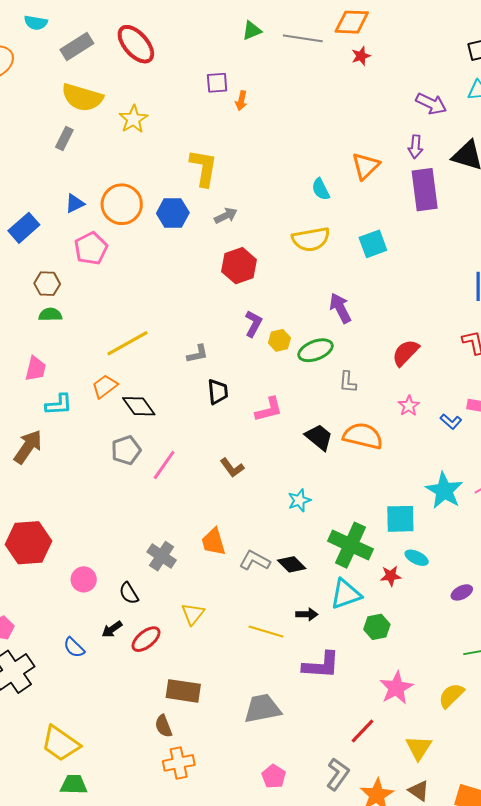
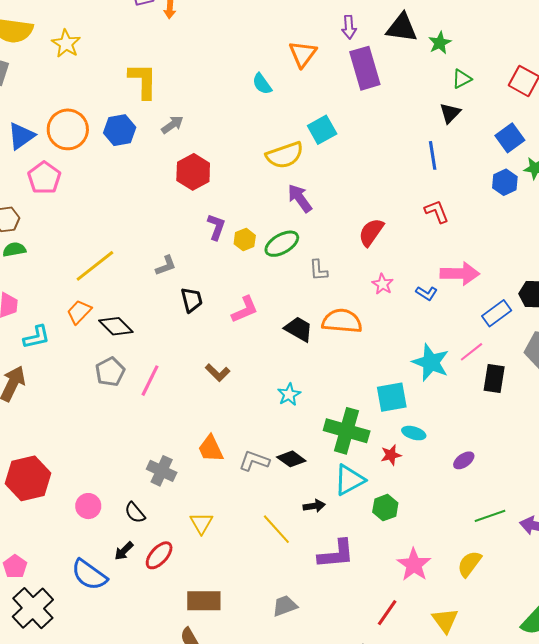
blue triangle: (75, 203) -> (21, 136), size x1.4
yellow semicircle: (311, 239) -> (285, 155), moved
yellow line: (266, 631) -> (276, 529), turned 40
blue semicircle: (74, 648) -> (89, 575), size x1.6
gray trapezoid: (262, 709) -> (285, 606), size x0.7

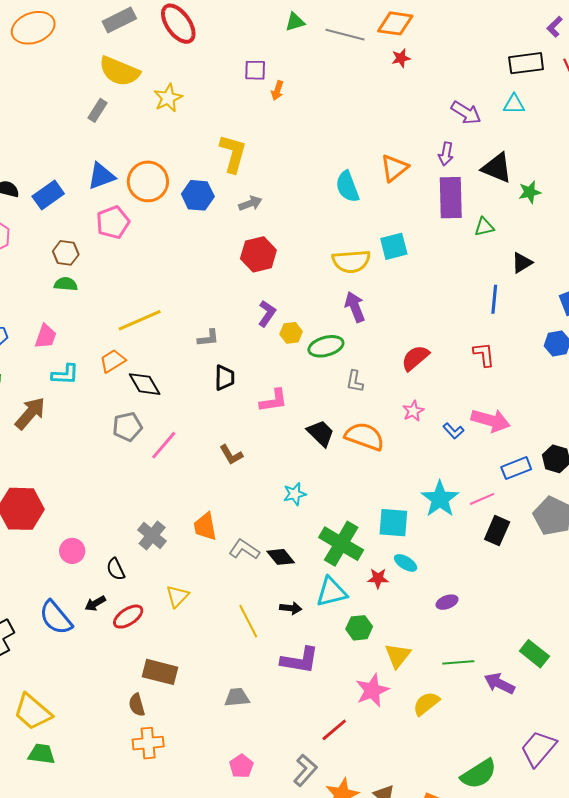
green triangle: (462, 79) -> (484, 227), moved
cyan semicircle: (262, 84) -> (347, 187), size x1.4
yellow triangle: (445, 620) -> (398, 656), moved

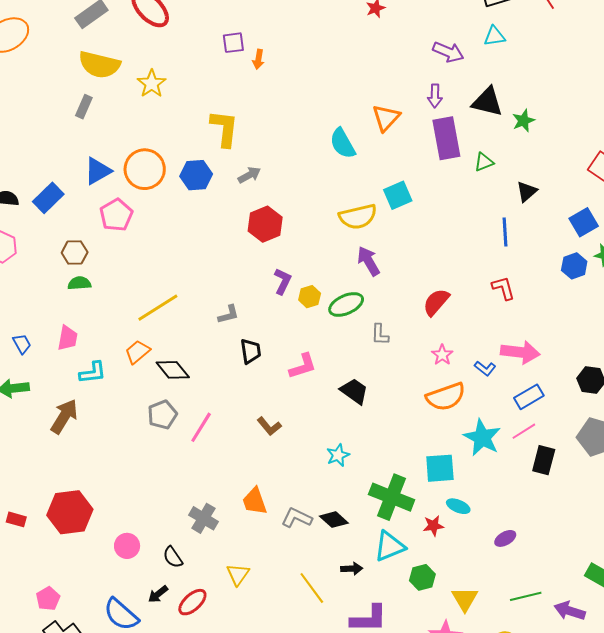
orange semicircle: (365, 436) -> (446, 397), moved, turned 150
blue rectangle: (516, 468) -> (529, 397), moved

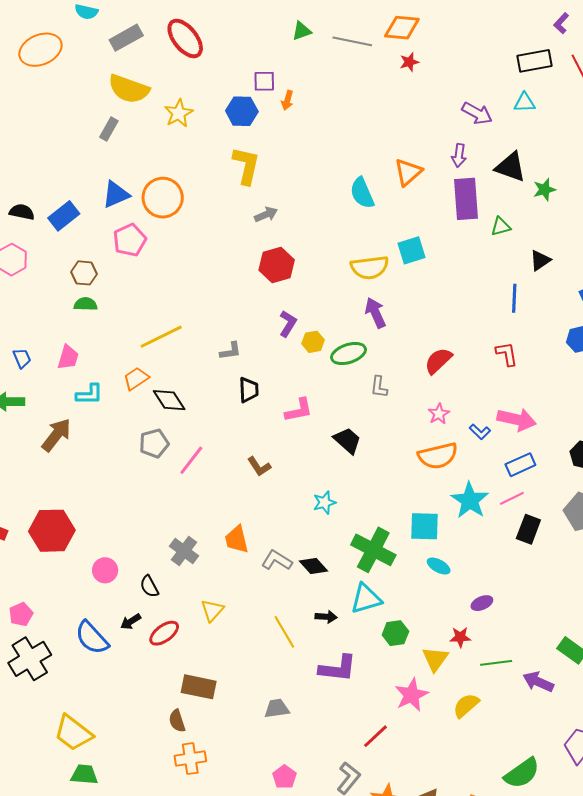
blue hexagon: (196, 175) -> (242, 111), moved
red star: (433, 526) -> (460, 637), moved

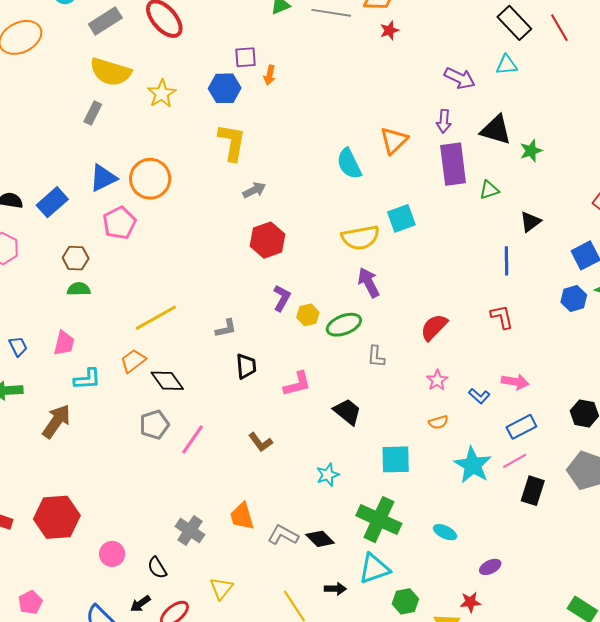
black rectangle: (535, 61) -> (514, 23), turned 60
pink arrow: (517, 420) -> (515, 382), size x0.7
orange semicircle: (438, 456) -> (438, 422), size x0.5
cyan square: (424, 526) -> (396, 459), moved

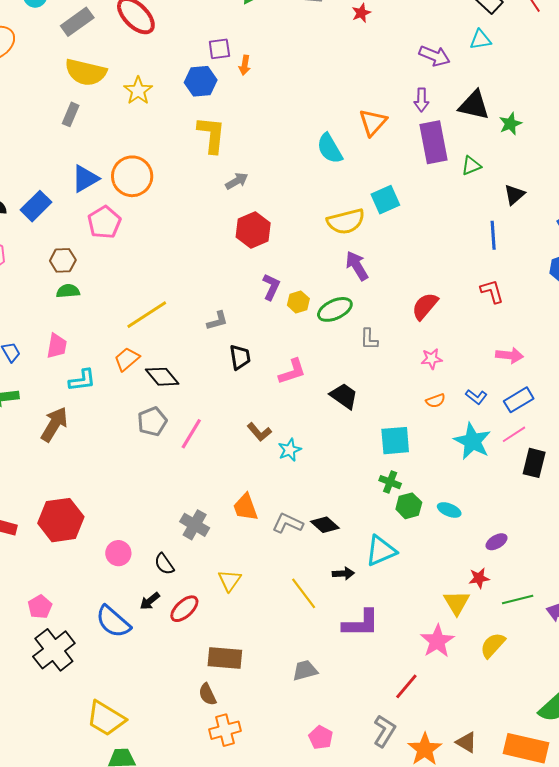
pink star: (437, 380) -> (432, 359), turned 30
blue L-shape: (479, 396) -> (476, 397), moved
cyan star: (328, 475) -> (290, 450), moved
green cross: (379, 520) -> (390, 482), moved, size x0.5
green hexagon: (405, 601) -> (409, 506), moved

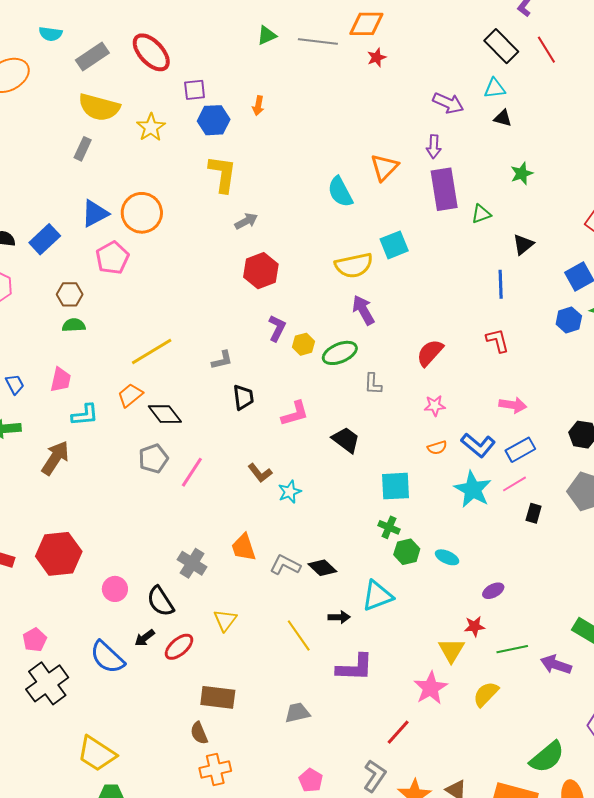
purple square: (219, 49) -> (195, 90), moved
black triangle: (474, 105) -> (503, 118), moved, size x0.6
blue L-shape: (476, 397) -> (478, 445), size x1.6
black rectangle: (534, 463) -> (534, 513), size x0.7
black semicircle: (164, 564) -> (160, 601), size x1.4

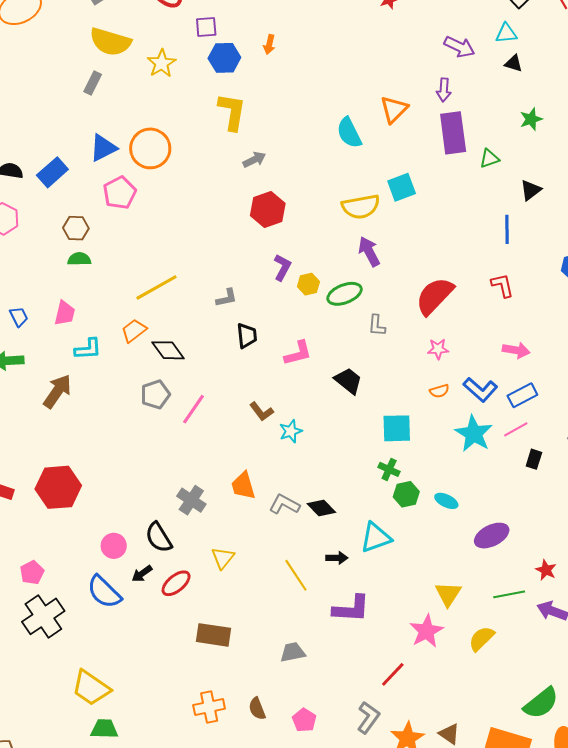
red semicircle: (430, 353) -> (435, 296), size x1.4
pink circle: (115, 589) -> (114, 546), moved
purple ellipse: (493, 591) -> (492, 536), size x1.6
red star: (474, 626) -> (546, 570), moved, turned 30
brown semicircle: (199, 733) -> (257, 709), moved

